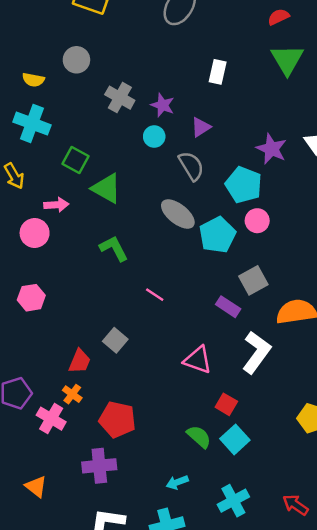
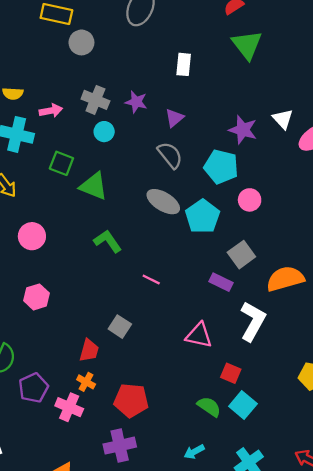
gray circle: (76, 60) -> (81, 42), moved
cyan circle: (154, 137) -> (104, 132), moved
pink arrow: (56, 205) -> (51, 111), moved
pink circle: (257, 221) -> (250, 200), moved

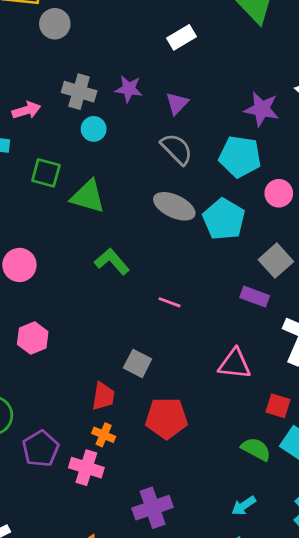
white rectangle: (184, 64) -> (182, 37), turned 60
red pentagon: (131, 400) -> (166, 418), moved

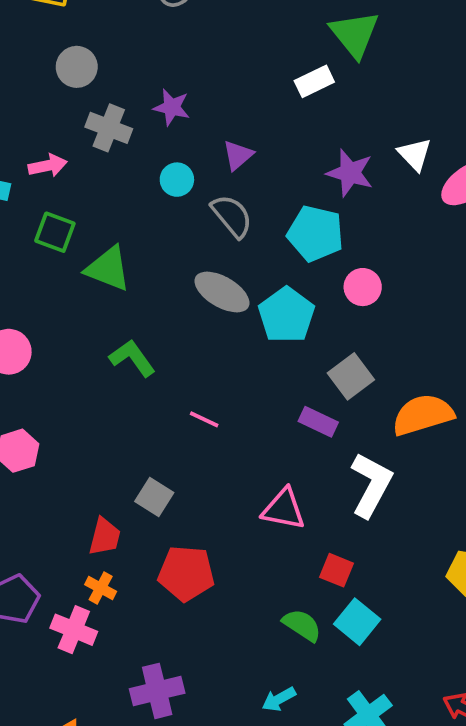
gray circle: (55, 24) -> (77, 67), moved
white rectangle: (182, 37) -> (314, 81), moved
purple star: (129, 89) -> (172, 107), moved
pink arrow: (26, 110) -> (48, 166), moved
cyan circle: (94, 129) -> (177, 180), moved

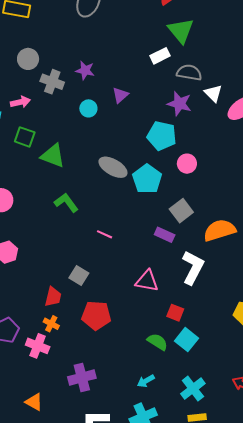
gray circle: (77, 67) -> (28, 59), moved
gray semicircle: (232, 216) -> (189, 73), moved, turned -40

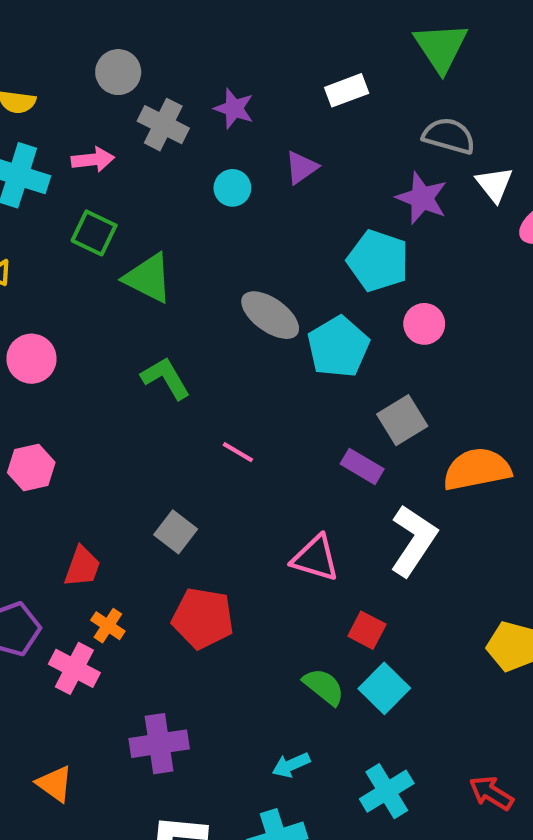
white rectangle: (160, 56) -> (347, 90), moved
red trapezoid: (53, 297) -> (82, 567), moved

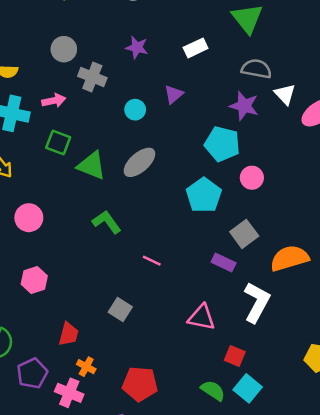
purple star: (234, 109) -> (137, 47), moved
gray ellipse: (270, 315) -> (139, 162), moved, turned -72
red pentagon: (203, 618) -> (140, 384), moved

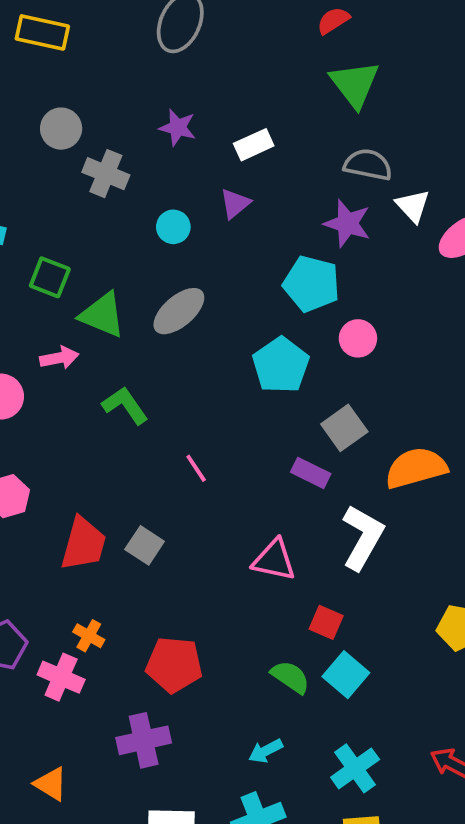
white rectangle: (196, 48) -> (254, 145), moved
pink arrow: (54, 101) -> (59, 358), moved
pink line: (152, 261) -> (196, 468), turned 30
red trapezoid: (69, 334) -> (83, 544), moved, size x1.4

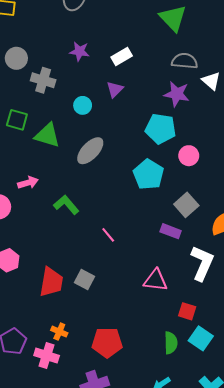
green square: (50, 277) -> (17, 120), moved
green triangle: (102, 315) -> (47, 135), moved
green semicircle: (290, 677) -> (171, 343), turned 60

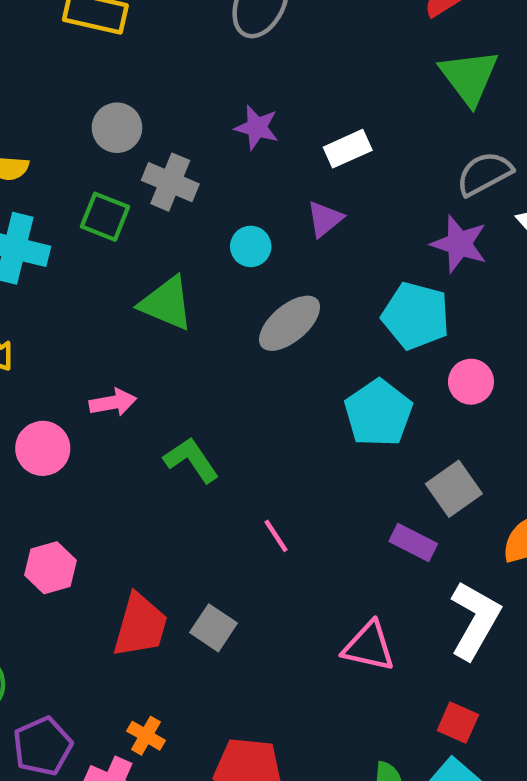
gray semicircle: (185, 61) -> (484, 174), turned -40
green square: (17, 120) -> (105, 217), moved
gray ellipse: (90, 151) -> (290, 323), moved
red square: (187, 311) -> (458, 723), moved

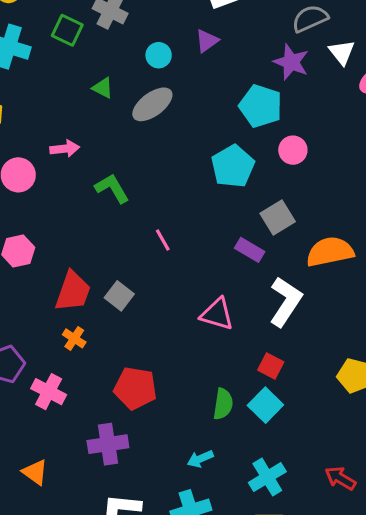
green triangle: (166, 303) -> (103, 88), size x0.6
gray ellipse: (290, 323) -> (152, 104), moved
orange cross: (146, 736) -> (74, 338), moved

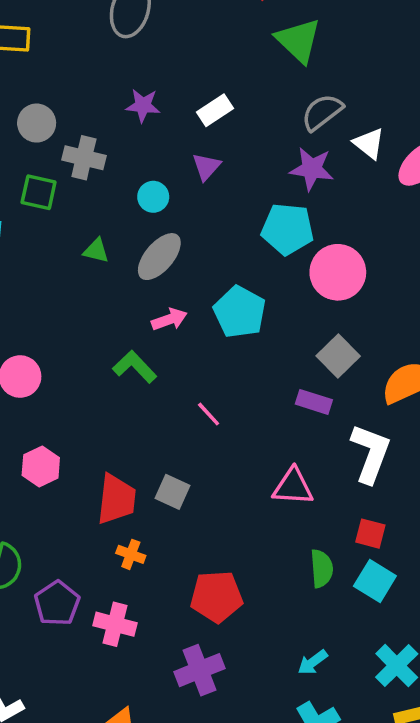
pink arrow: (65, 149) -> (169, 319), moved
pink circle: (293, 150) -> (338, 272), size x1.6
cyan pentagon: (233, 166) -> (240, 312), moved
green semicircle: (223, 404) -> (322, 568), moved

